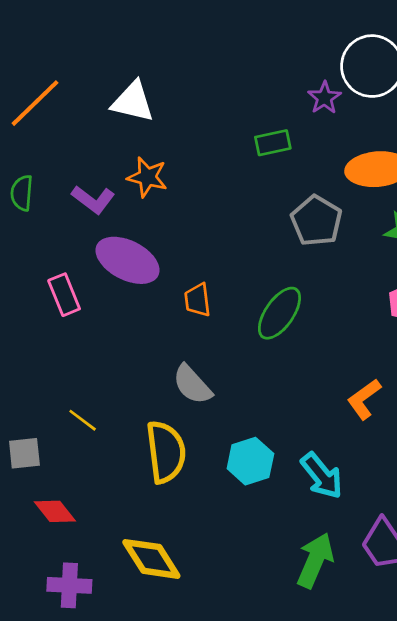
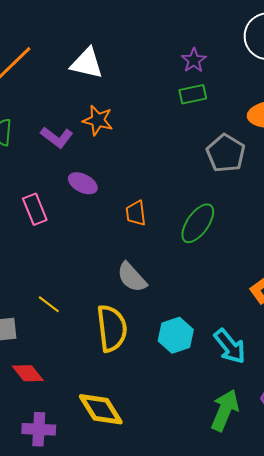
purple star: (324, 98) -> (194, 60), moved
purple ellipse: (128, 260) -> (83, 183), size x0.6

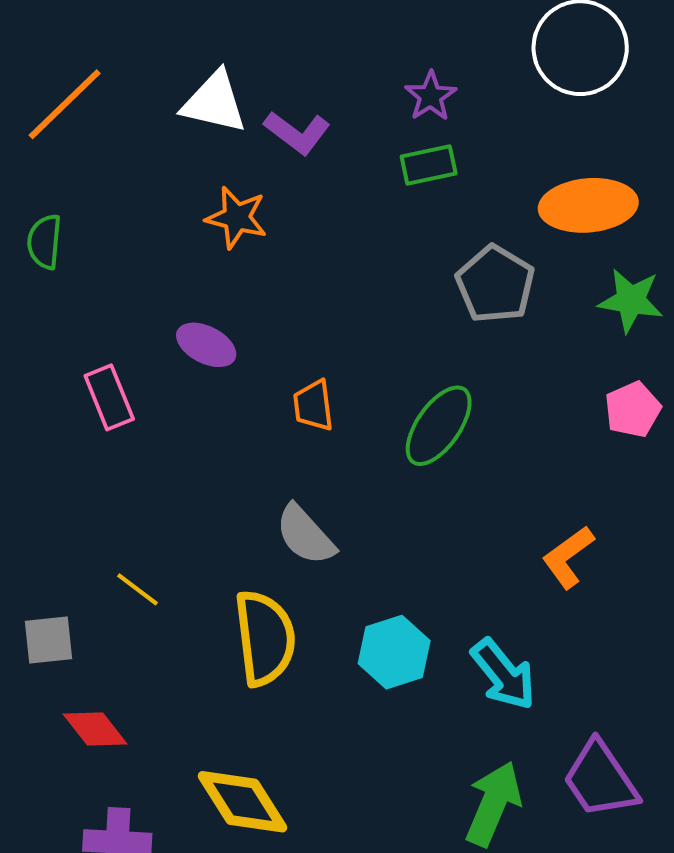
purple L-shape: (57, 137) -> (297, 133), moved

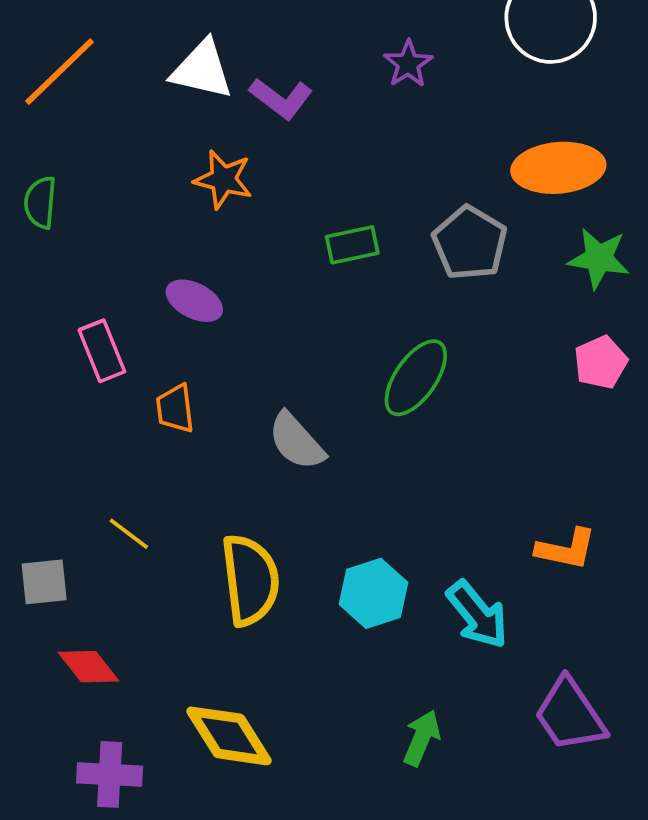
green rectangle: (429, 165) -> (352, 245), moved
orange trapezoid: (313, 405) -> (175, 409), moved
gray semicircle: (305, 535) -> (296, 441), moved
orange L-shape: (568, 557) -> (566, 549), moved, turned -132
green arrow: (493, 804) -> (422, 738), moved, size x0.7

